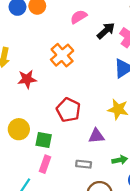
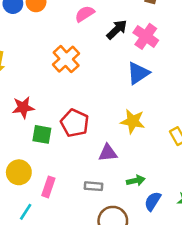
red star: (27, 79) -> (23, 107), moved
yellow circle: (19, 129) -> (19, 172), moved
green square: (44, 140) -> (42, 134), moved

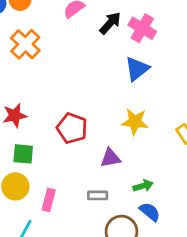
orange cross: (66, 59) -> (25, 44), moved
green square: (42, 134) -> (23, 154), moved
blue semicircle: (153, 201) -> (150, 212), moved, turned 102

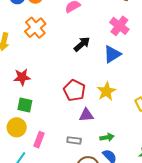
black arrow: (110, 23) -> (82, 44), moved
yellow star: (135, 122) -> (106, 91), turned 30
red pentagon: (72, 128) -> (74, 90), moved

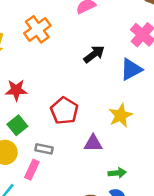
red pentagon: (74, 90) -> (64, 111), moved
green square: (25, 105) -> (17, 125), turned 35
gray rectangle: (74, 140) -> (44, 149), moved

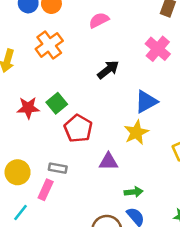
blue triangle: (131, 69) -> (146, 102), moved
green square: (17, 125) -> (57, 103), moved

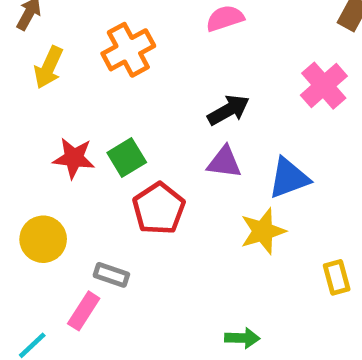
purple triangle: (108, 162) -> (224, 162), moved
yellow circle: (18, 172) -> (43, 239), moved

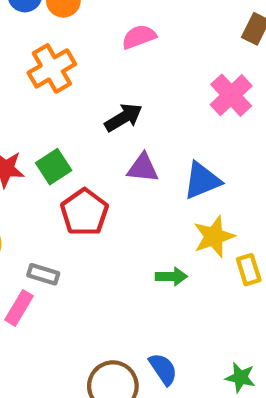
black arrow: (228, 110) -> (124, 117), moved
yellow star: (263, 231) -> (214, 237), moved
green arrow: (242, 338) -> (171, 277), moved

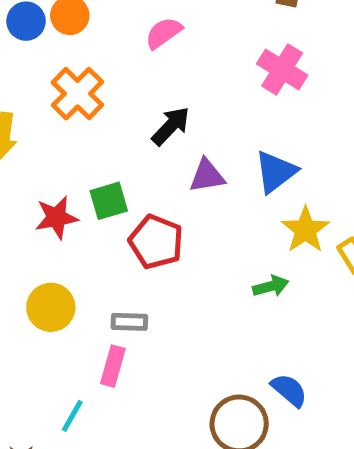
green square: (54, 167) -> (109, 201), turned 32

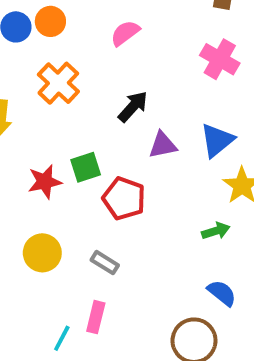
gray rectangle: (129, 322) -> (105, 263), turned 32
pink rectangle: (113, 366) -> (96, 317), moved
blue semicircle: (289, 390) -> (222, 293), moved

